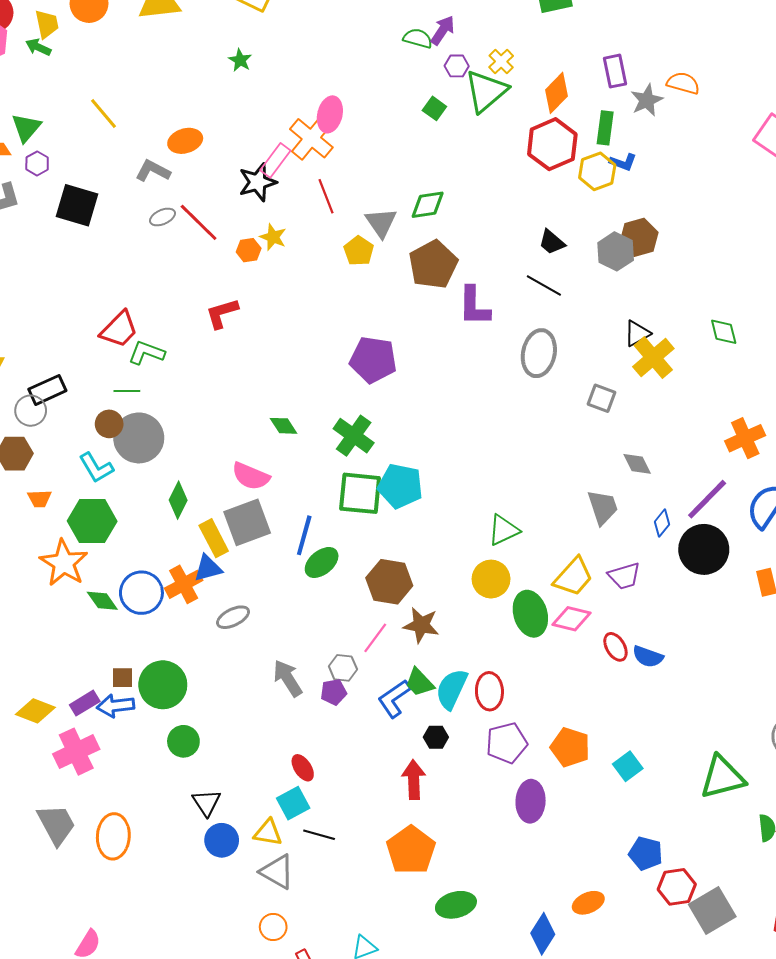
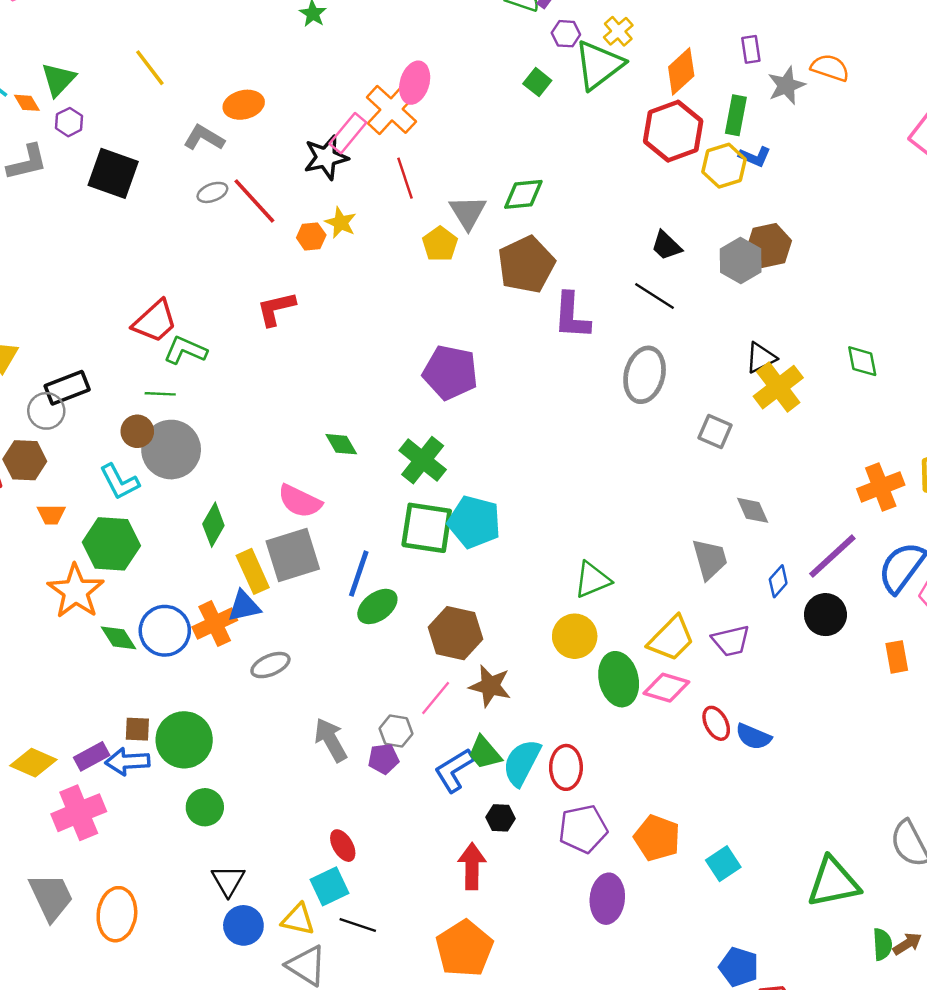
purple rectangle: (615, 71) -> (751, 49), size x0.7
black circle: (704, 549) -> (825, 615), size x0.7

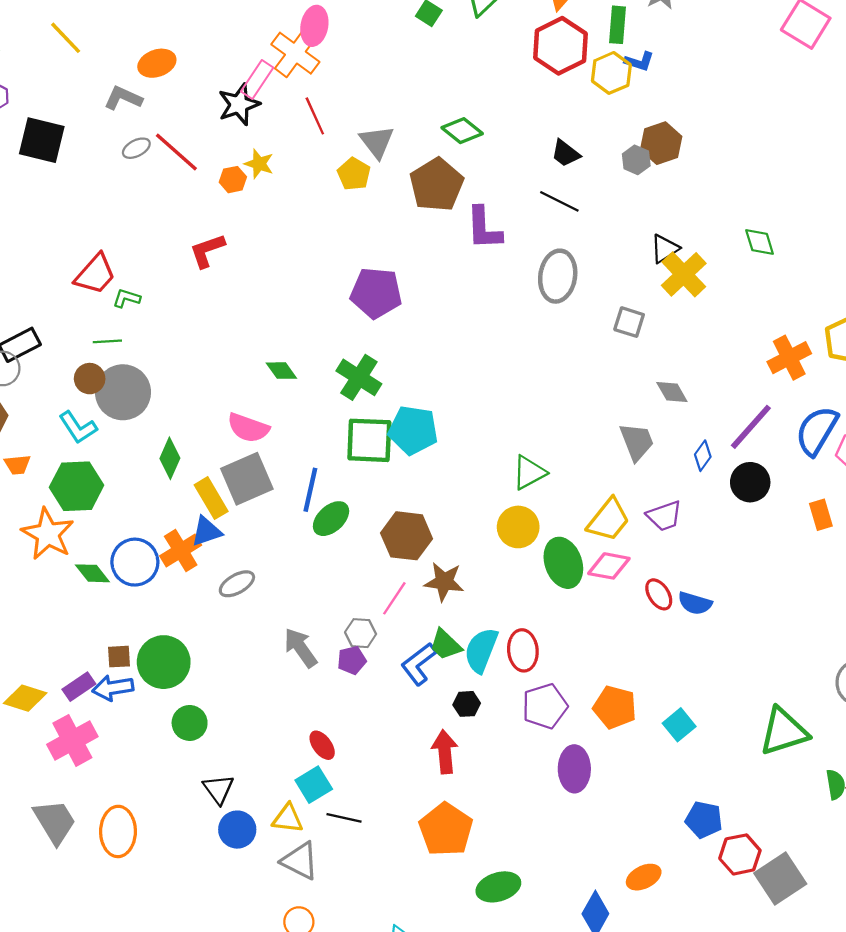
green diamond: (523, 194) -> (462, 131), moved, turned 51
gray hexagon: (741, 261) -> (636, 160), size x0.7
green L-shape: (185, 350) -> (127, 298), size x0.7

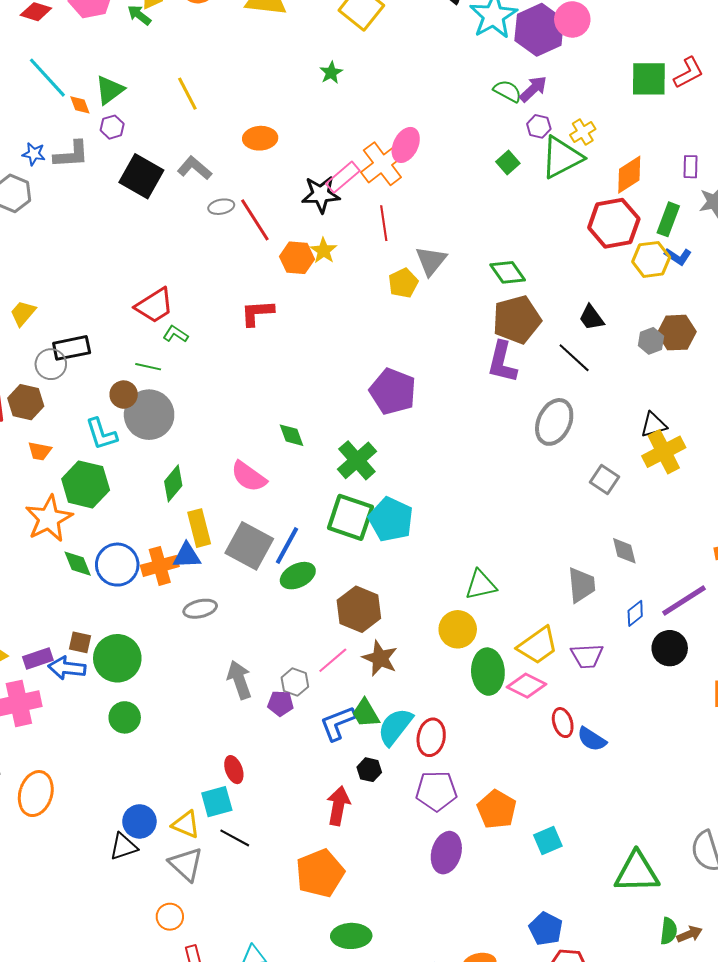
gray L-shape: (123, 98) -> (195, 168), moved
orange hexagon: (233, 180) -> (297, 258), size x1.4
brown pentagon: (436, 185) -> (517, 320), moved
gray square: (247, 479) -> (249, 546), moved, turned 36
black triangle: (218, 789) -> (123, 847), moved, turned 32

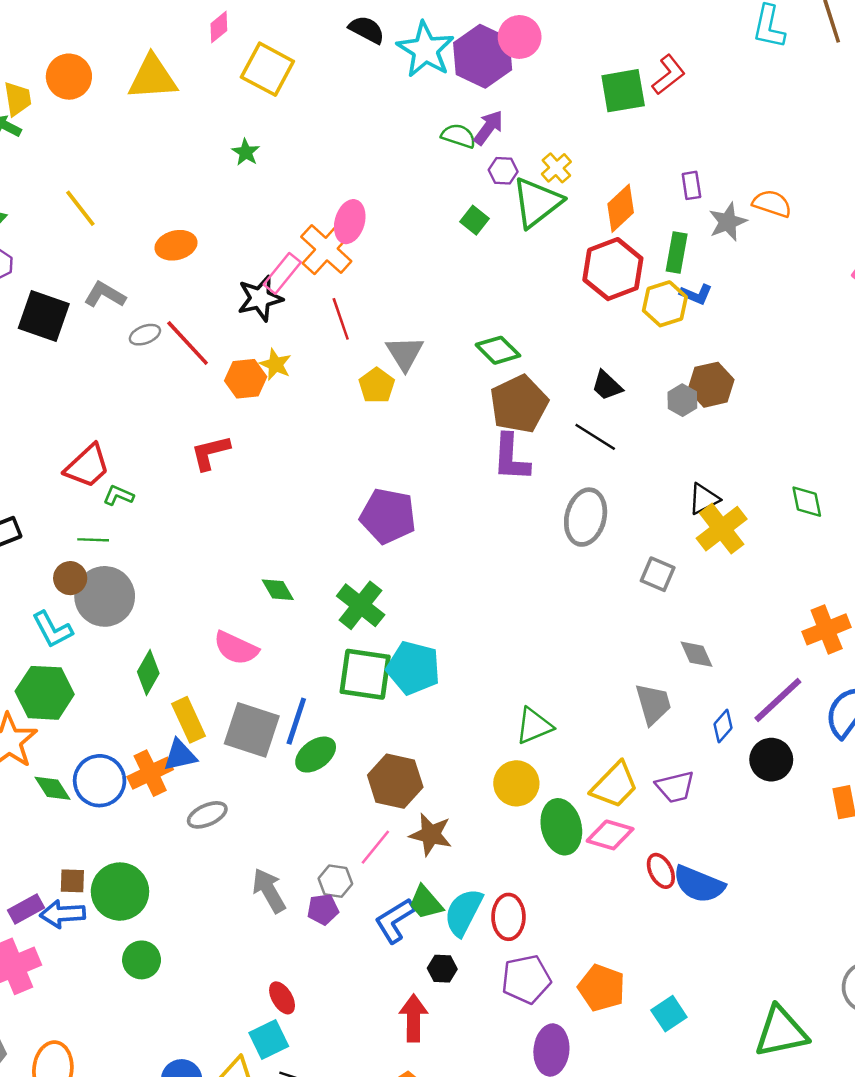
blue semicircle: (592, 739) -> (699, 884), size x1.4

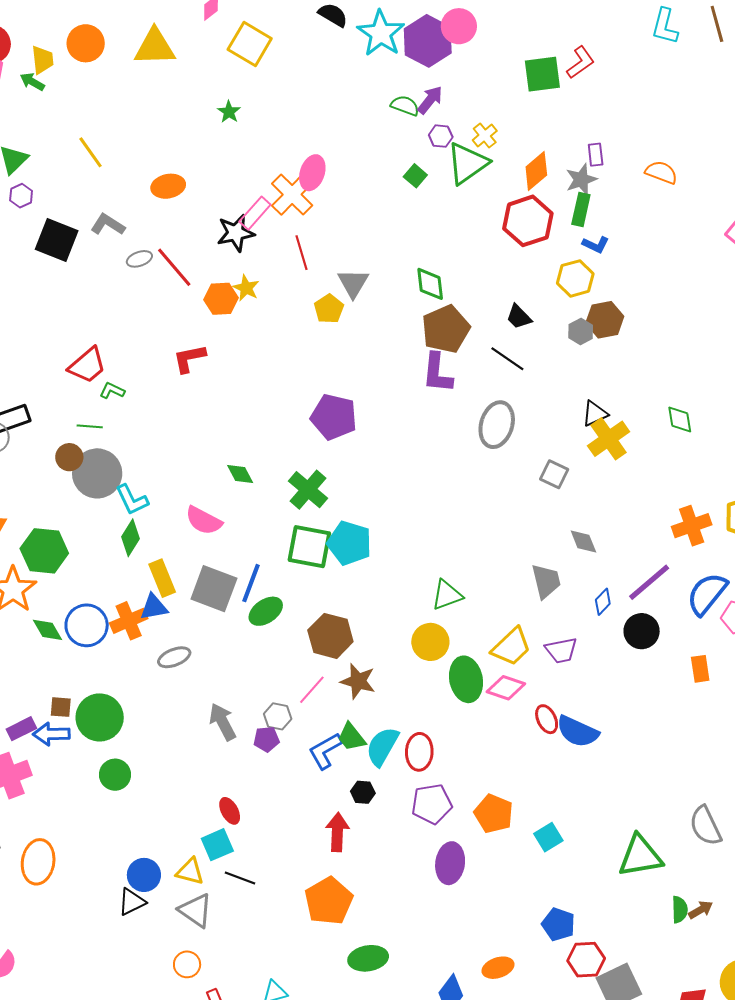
gray star: (728, 222) -> (581, 180), moved
yellow hexagon: (665, 304) -> (575, 278), moved
green diamond: (498, 350) -> (430, 284), turned 36
cyan L-shape: (52, 630) -> (132, 500), moved

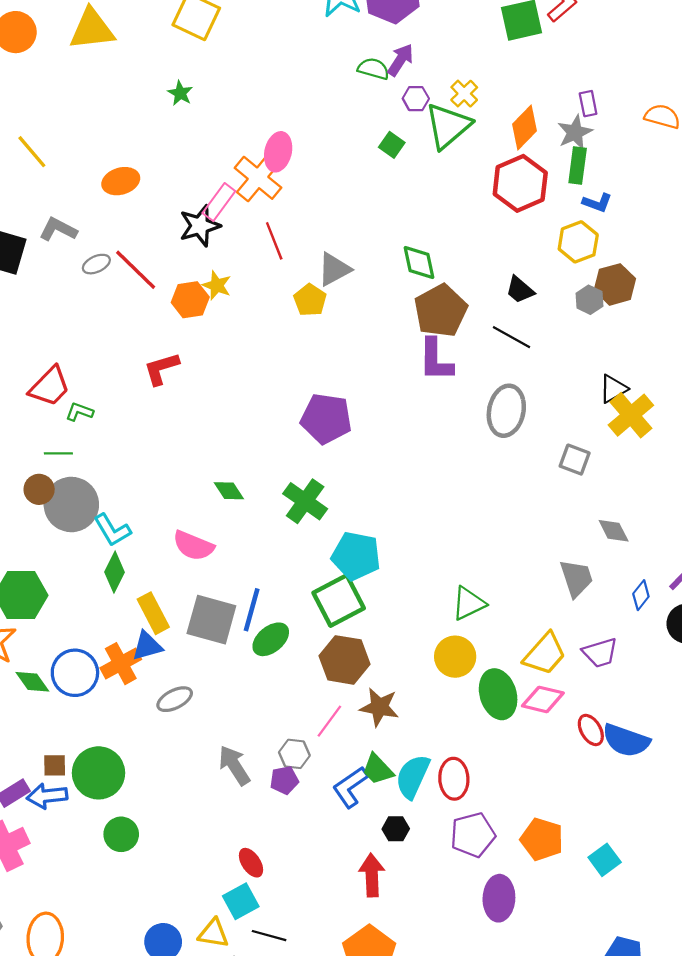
gray triangle: (353, 283) -> (334, 269), turned 36
green square: (309, 547) -> (339, 601), moved, turned -33

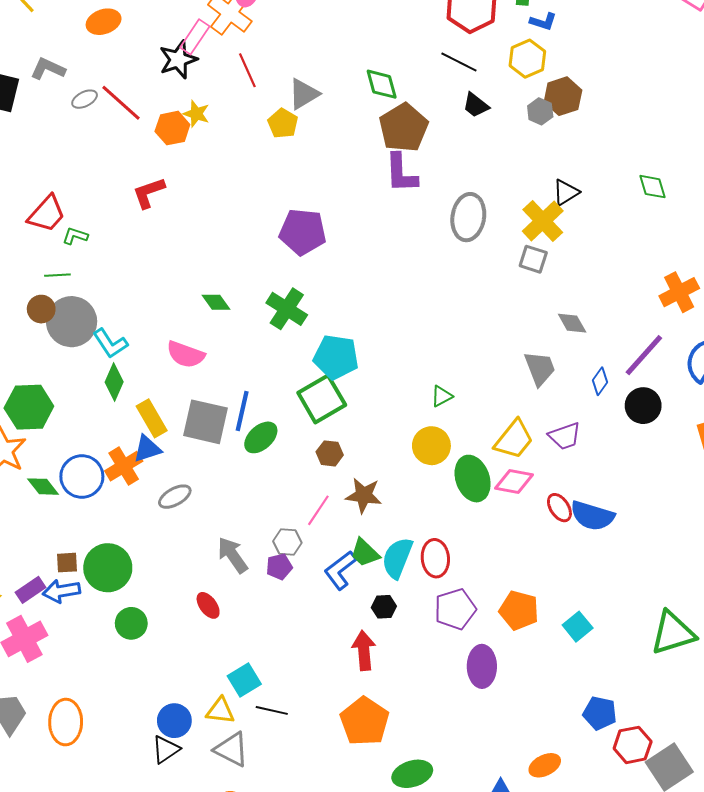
black line: (511, 337) -> (459, 62), moved
yellow cross: (631, 415) -> (543, 221), moved
green triangle: (469, 603) -> (442, 396), size x0.7
brown hexagon: (344, 660) -> (330, 453), size x0.6
red ellipse: (251, 863) -> (208, 605), moved

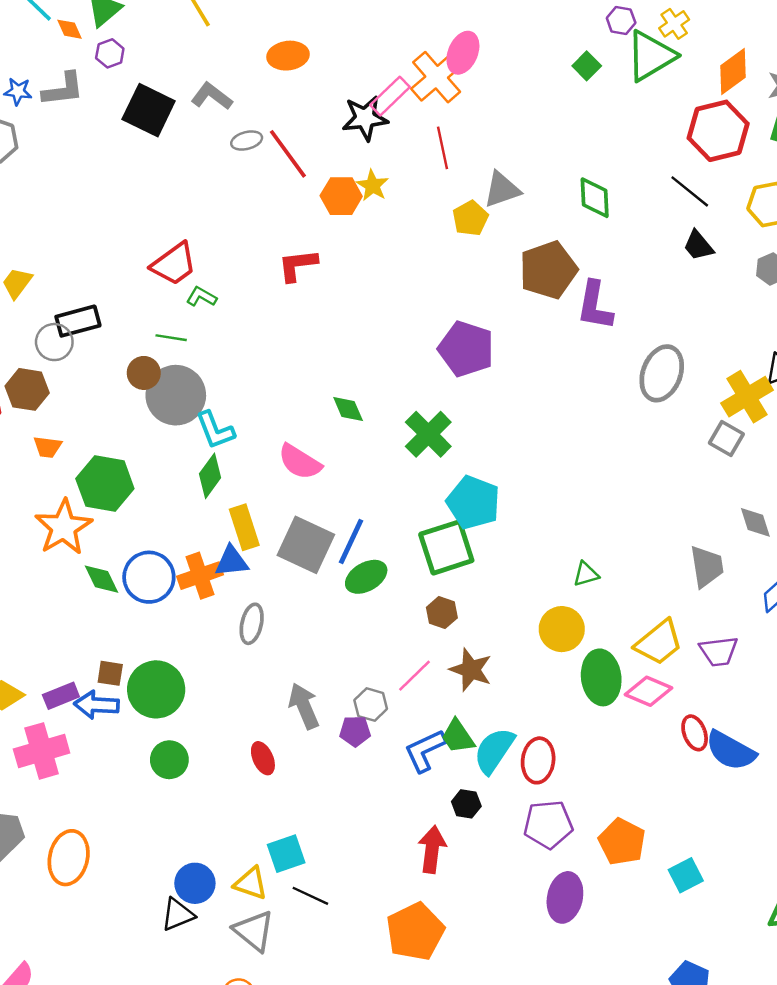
brown pentagon: (404, 128) -> (548, 270), moved
gray ellipse: (175, 497) -> (252, 624), turned -60

